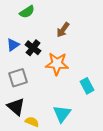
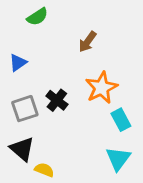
black cross: (33, 48) -> (57, 100), moved
orange star: (57, 64) -> (101, 88), moved, turned -30
cyan triangle: (62, 114) -> (118, 159), moved

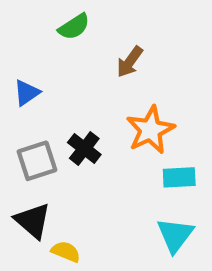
green semicircle: (37, 17) -> (74, 27), moved
cyan rectangle: (121, 120) -> (179, 177), turned -65

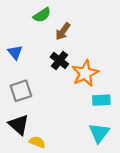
brown arrow: (130, 62) -> (63, 31), moved
blue triangle: (27, 93) -> (15, 52), turned -35
black cross: (84, 148) -> (59, 60), moved

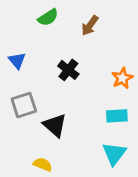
brown arrow: (63, 31) -> (90, 25), moved
orange star: (85, 73) -> (122, 78), moved, size x0.7
black triangle: (19, 125) -> (55, 125), moved

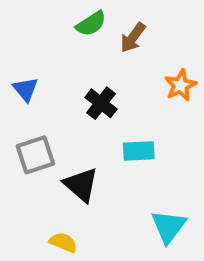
green semicircle: (48, 17) -> (91, 24), moved
orange star: (122, 78) -> (181, 85), moved
cyan rectangle: (117, 116) -> (139, 151), moved

